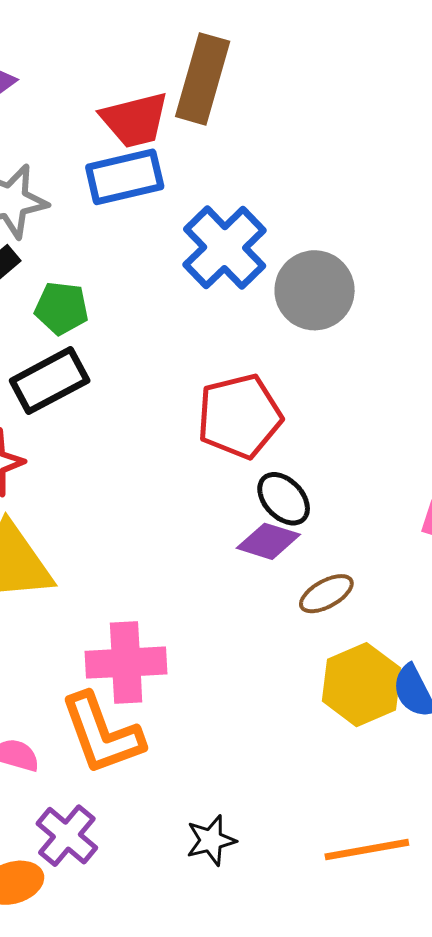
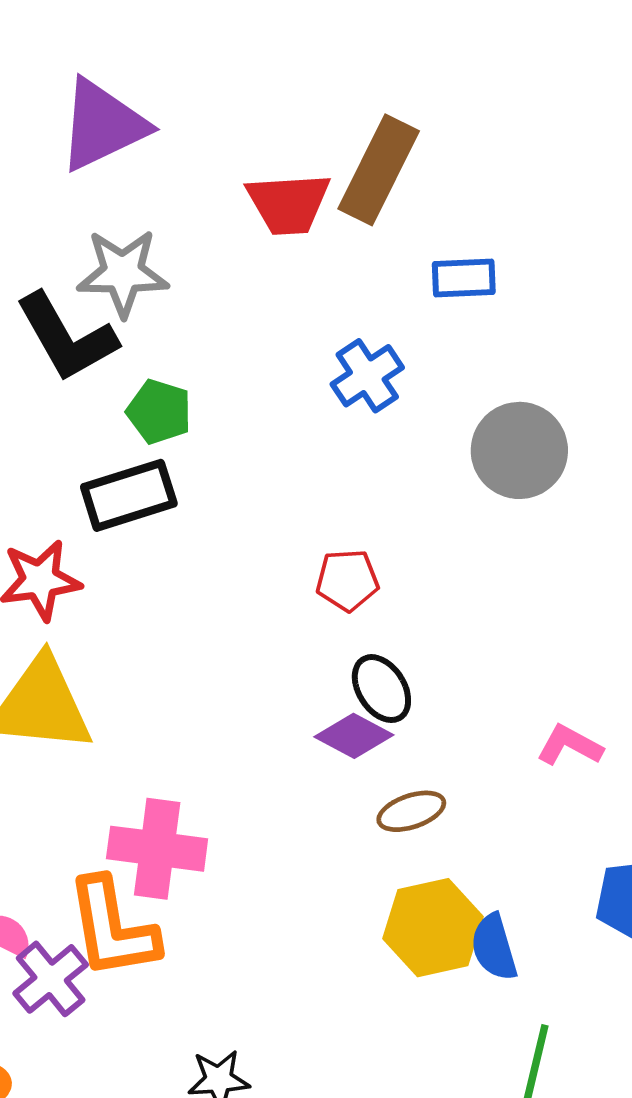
blue rectangle: (125, 177) -> (464, 278), moved, size x0.7
blue cross: (225, 248) -> (367, 376), size x0.7
gray circle: (315, 290) -> (519, 450), moved
red pentagon: (239, 416) -> (347, 580), size x0.6
purple cross: (67, 836) -> (51, 979), moved

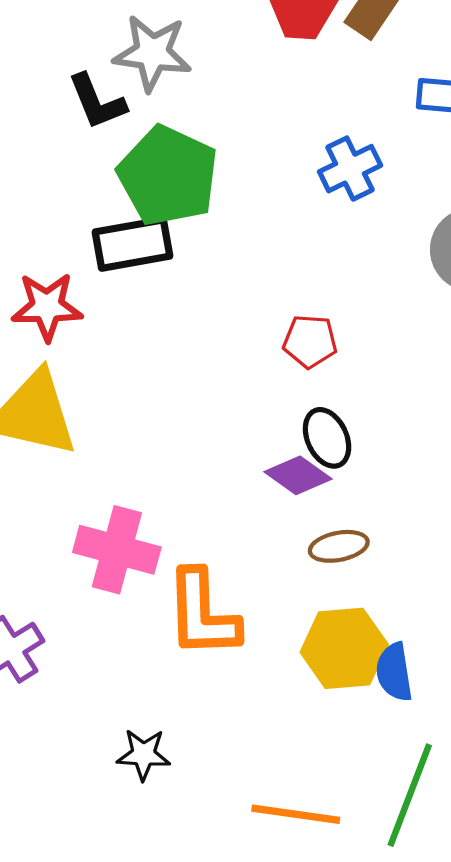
black L-shape: (66, 337) -> (97, 102), size x0.7
green pentagon: (159, 412) -> (168, 176), size x1.8
orange L-shape: (112, 928) -> (202, 614), moved

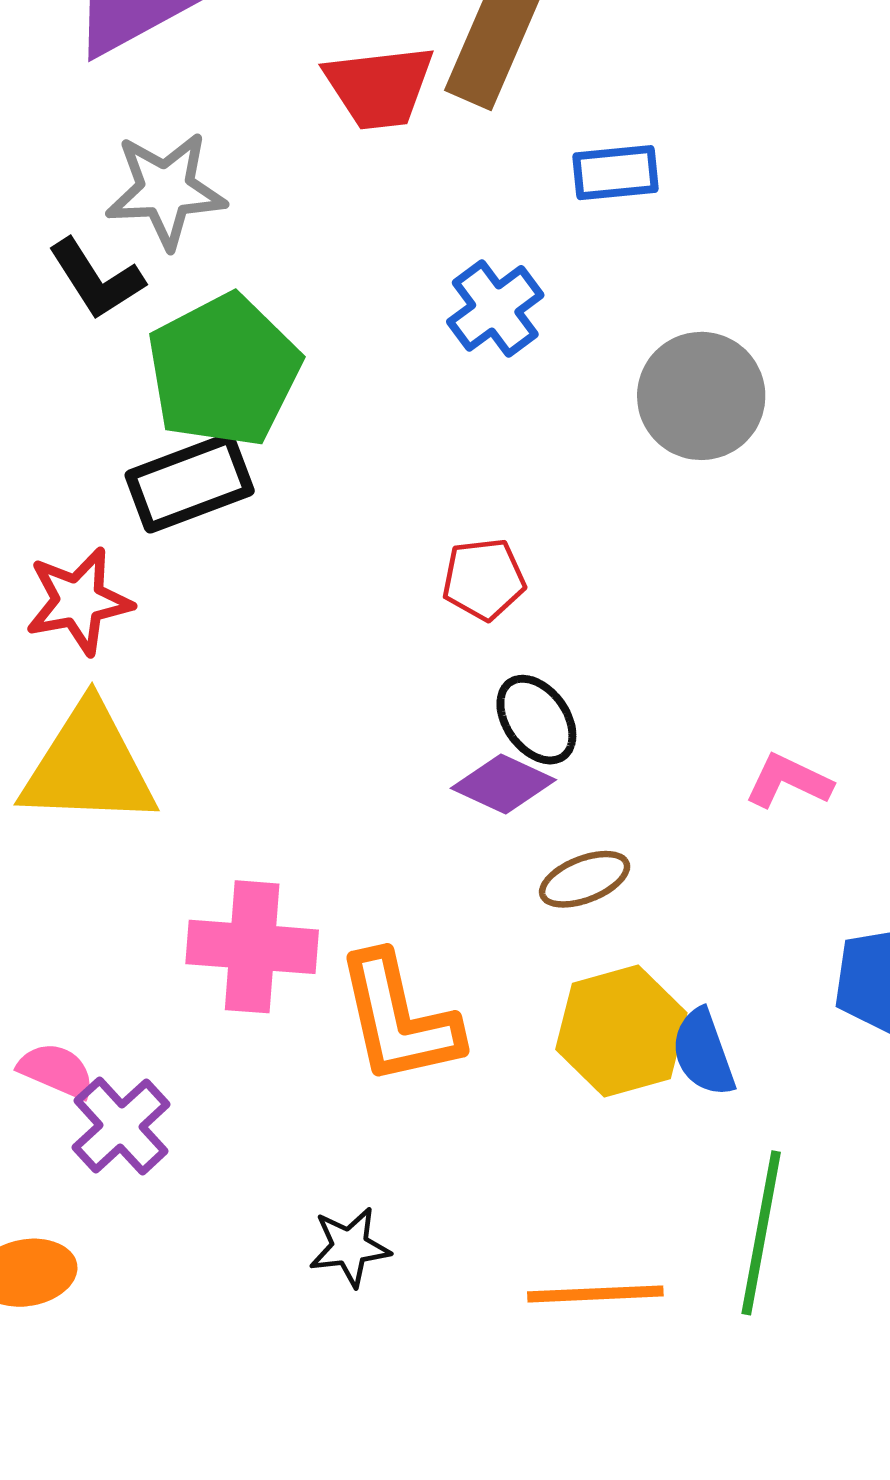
green pentagon: (168, 176) -> (224, 371), turned 30

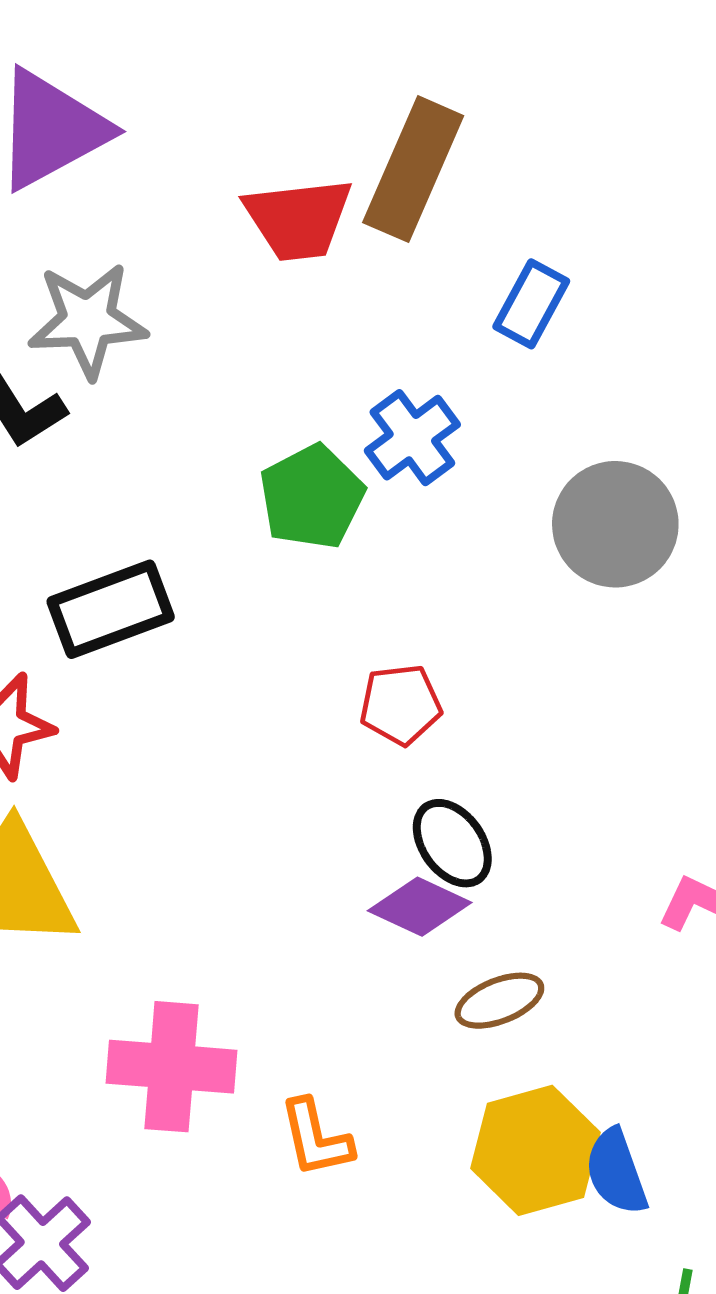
blue rectangle: (616, 173) -> (531, 304), turned -56
green pentagon: (224, 371) -> (312, 497), moved, size x0.7
orange L-shape: (399, 1019) -> (316, 1138), size x0.6

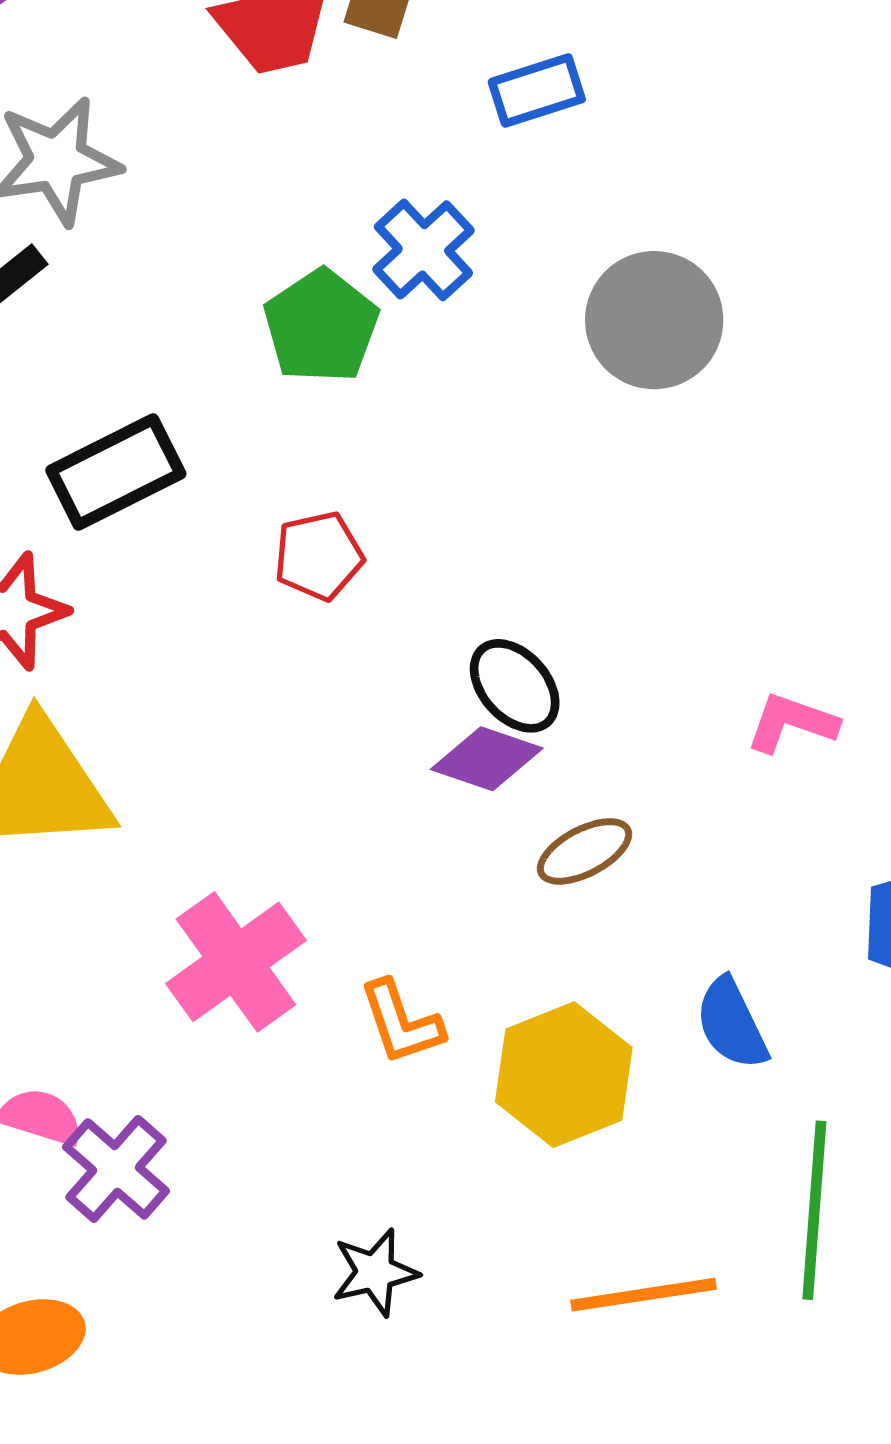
blue rectangle: (531, 304) -> (537, 91), turned 50
red pentagon: (401, 705) -> (319, 556), moved
pink cross: (172, 1067) -> (236, 962), turned -34
yellow hexagon: (535, 1150) -> (564, 1075), moved

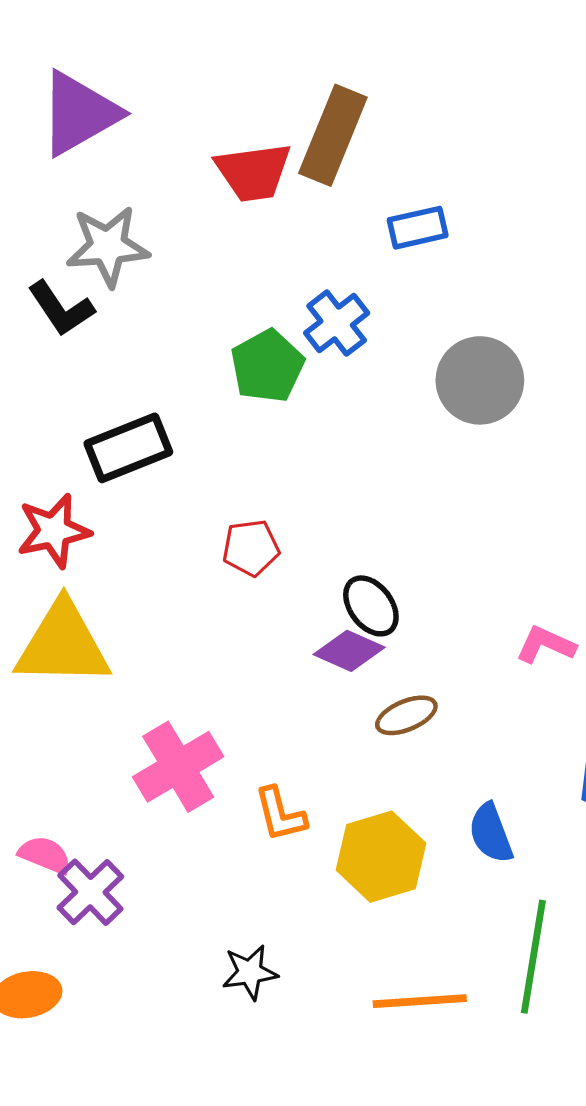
red pentagon: (319, 556) -> (251, 548), moved

